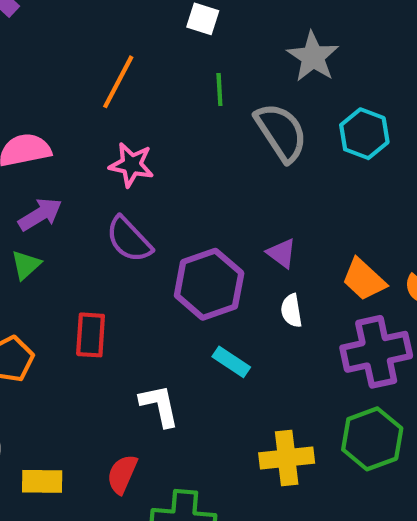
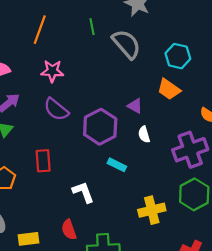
cyan hexagon: (364, 134) -> (178, 56), moved
orange trapezoid: (364, 280) -> (169, 89), moved
red semicircle: (122, 474) -> (69, 230), turned -36

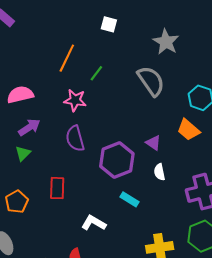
green line: (92, 27) -> (96, 73), moved, turned 42
purple semicircle: (56, 109) -> (75, 138), turned 30
white L-shape: (83, 192) -> (94, 223), turned -45

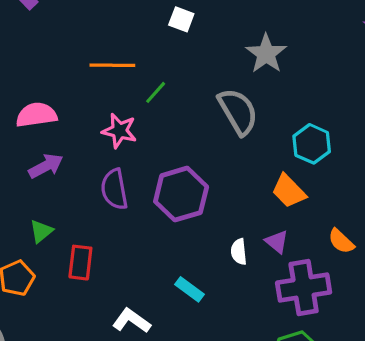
orange line: (67, 58) -> (112, 65), turned 60
purple triangle: (153, 143) -> (277, 242), moved
green triangle: (23, 153) -> (41, 231), moved
purple hexagon: (117, 160) -> (181, 194), moved

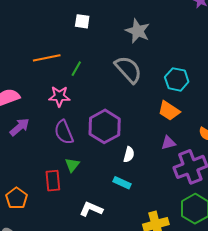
green triangle: (41, 231) -> (72, 165), moved
purple triangle: (277, 242) -> (168, 143), turned -42
white semicircle: (239, 252) -> (129, 154), moved, turned -147

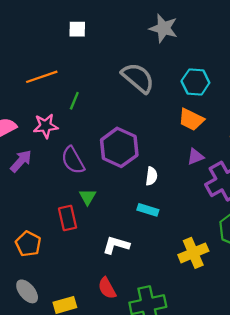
gray star: (138, 31) -> (164, 28), moved
green line: (76, 69) -> (74, 101), moved
pink star: (59, 96) -> (46, 126), moved

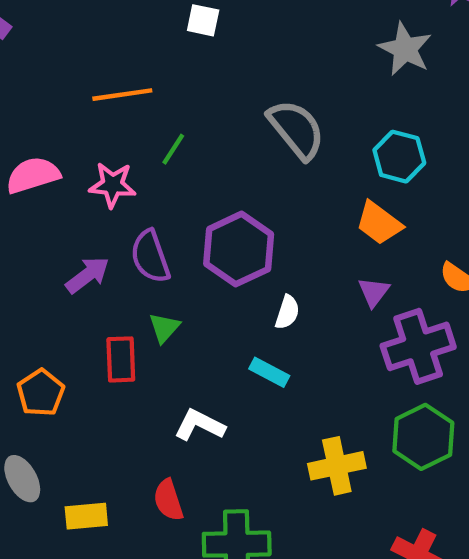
gray star: (164, 28) -> (405, 49), moved
purple triangle: (195, 157) -> (374, 292), turned -42
purple arrow: (21, 161) -> (88, 275), moved

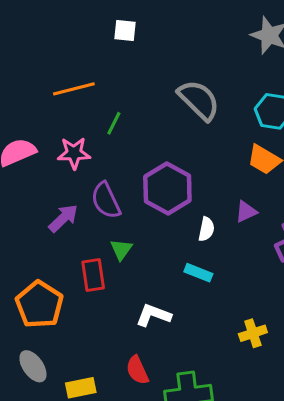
purple triangle: (374, 292) -> (246, 212), moved, turned 35
orange pentagon: (41, 393) -> (39, 305), size x1.4
yellow cross: (337, 466) -> (253, 333), size x0.7

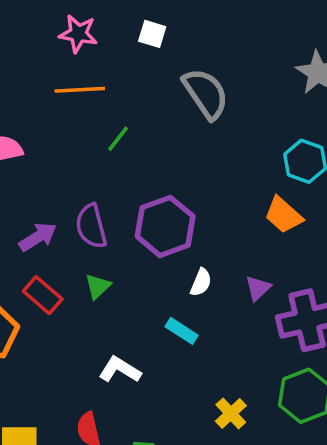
gray semicircle: (199, 100) -> (206, 93), moved
pink star: (74, 153) -> (78, 34), moved
purple triangle: (246, 212) -> (258, 288), moved, turned -30
red rectangle: (93, 275) -> (43, 295), moved, turned -52
yellow cross: (253, 333) -> (231, 413), turned -36

